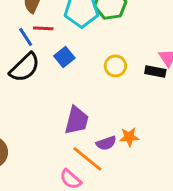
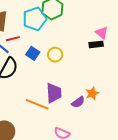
yellow circle: (115, 66) -> (55, 55), moved
orange line: (87, 159) -> (37, 104), moved

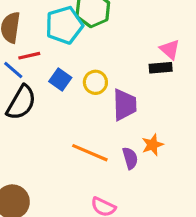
purple trapezoid: (54, 93) -> (125, 105), moved
purple semicircle: (78, 102) -> (130, 158), turned -72
orange line: (37, 104) -> (90, 153), moved

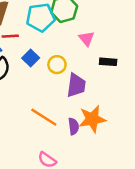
pink triangle: (170, 49) -> (87, 39), moved
orange star: (153, 145) -> (92, 119), size x1.6

